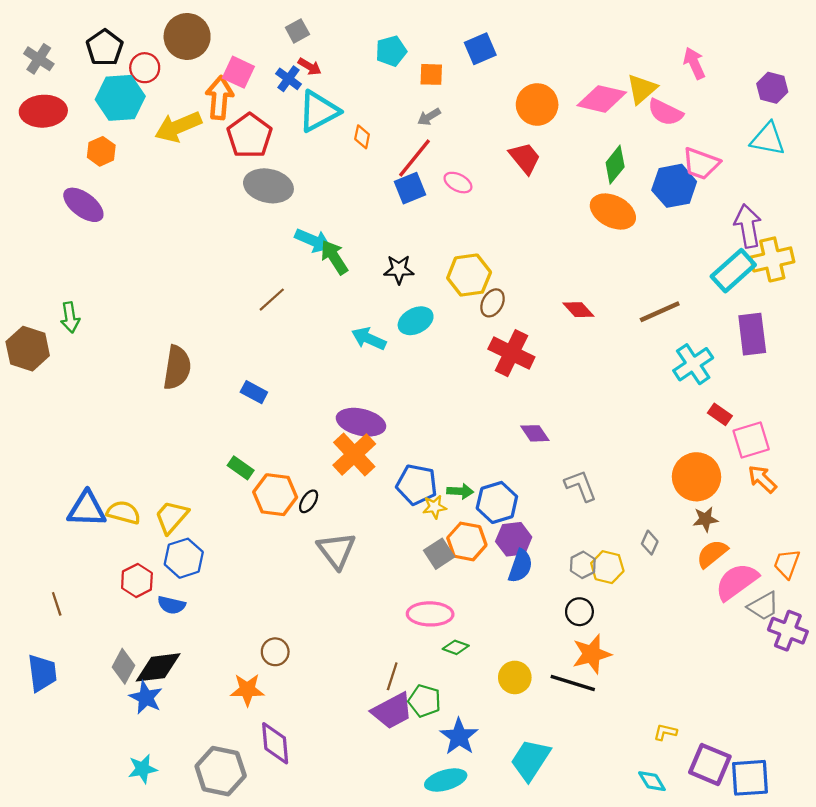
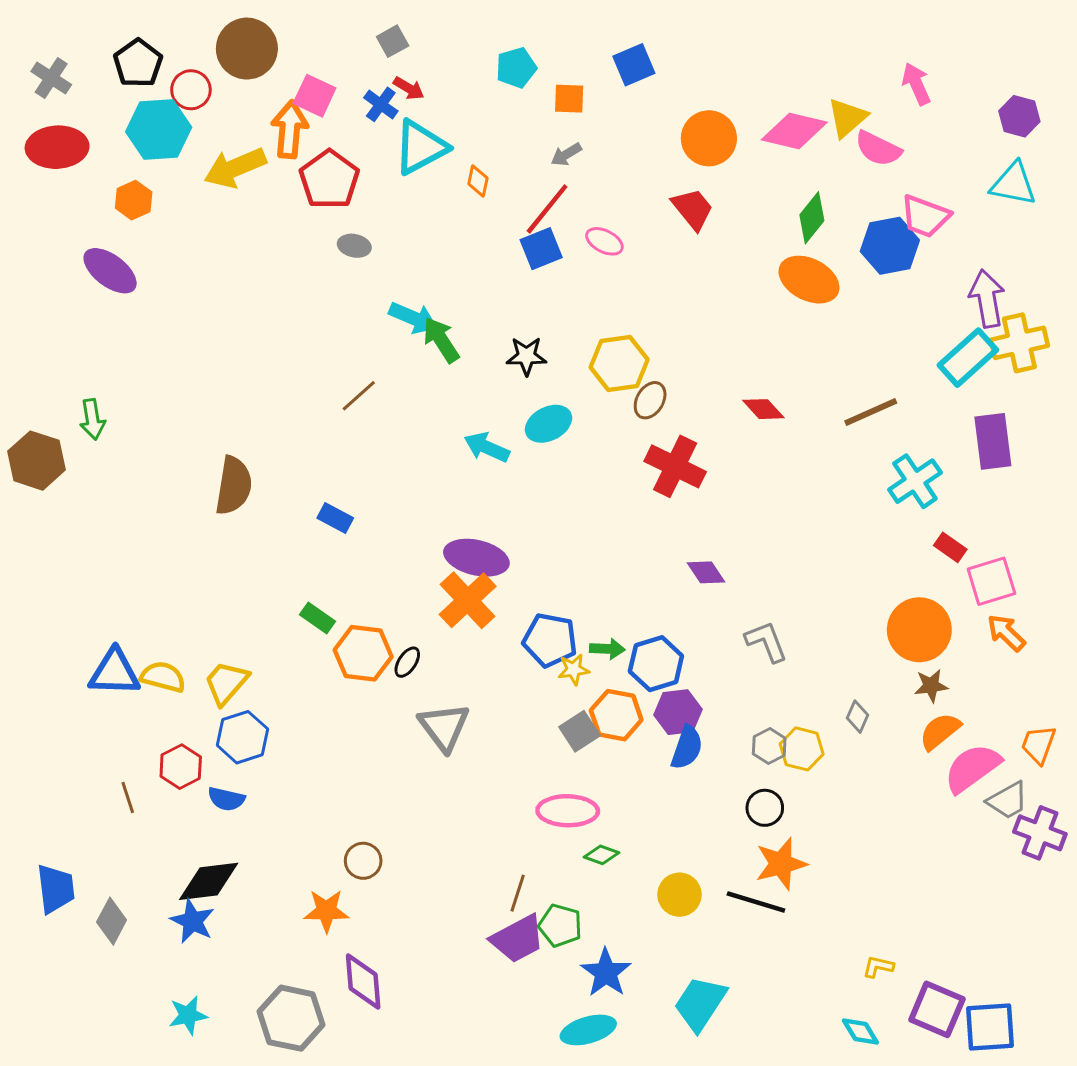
gray ellipse: (268, 186) -> (354, 246), size x0.5
brown line: (57, 604) -> (128, 797), moved
gray diamond: (124, 666) -> (112, 921), moved

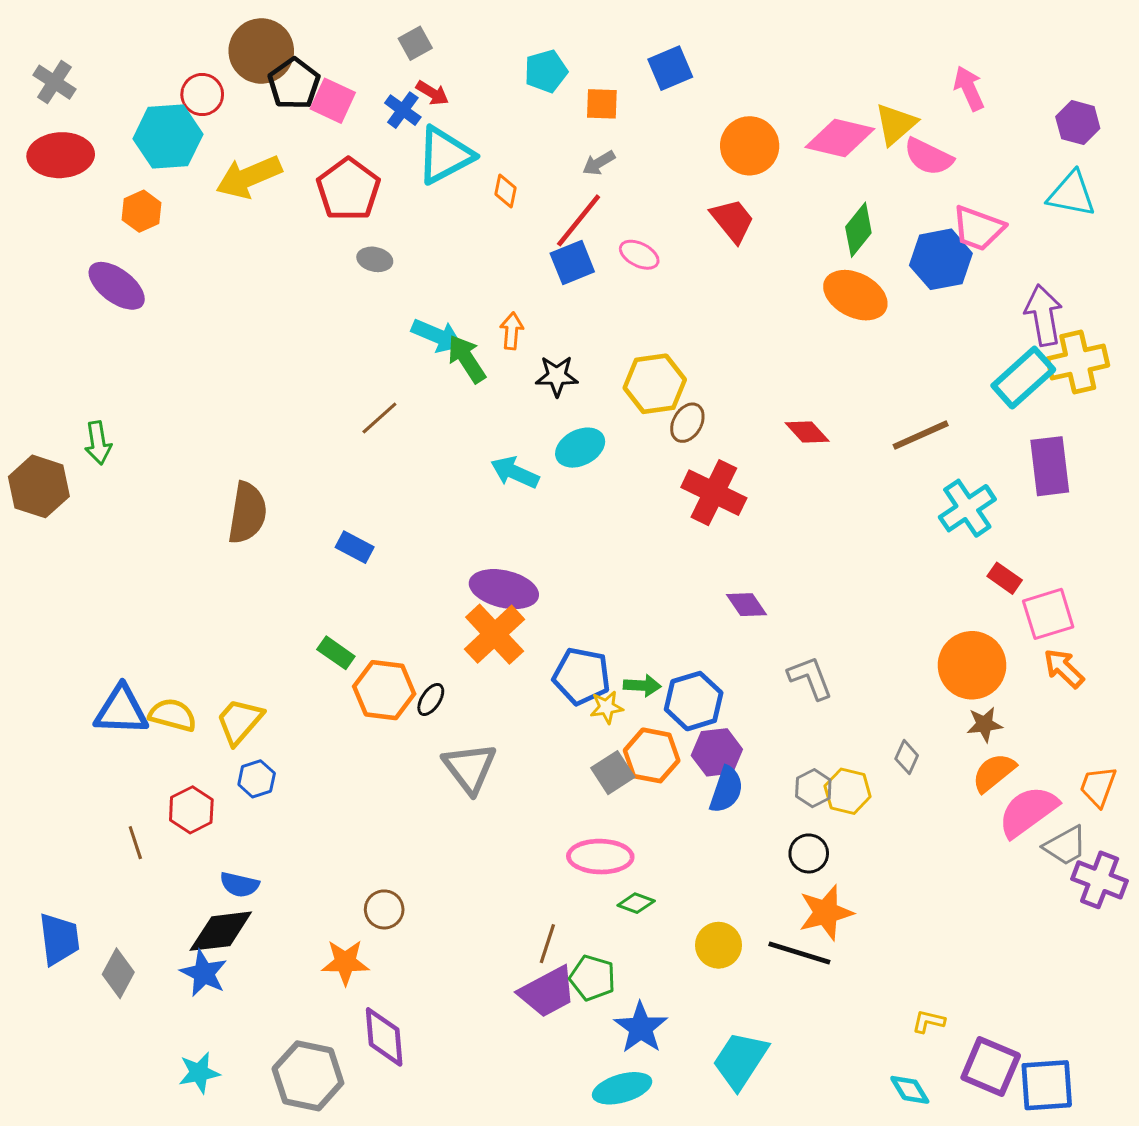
black pentagon: (138, 63) -> (294, 84), moved
orange arrow: (290, 129) -> (512, 331), moved, size x0.6
blue hexagon: (242, 737) -> (257, 779), size x0.7
blue semicircle: (226, 799) -> (240, 885), moved

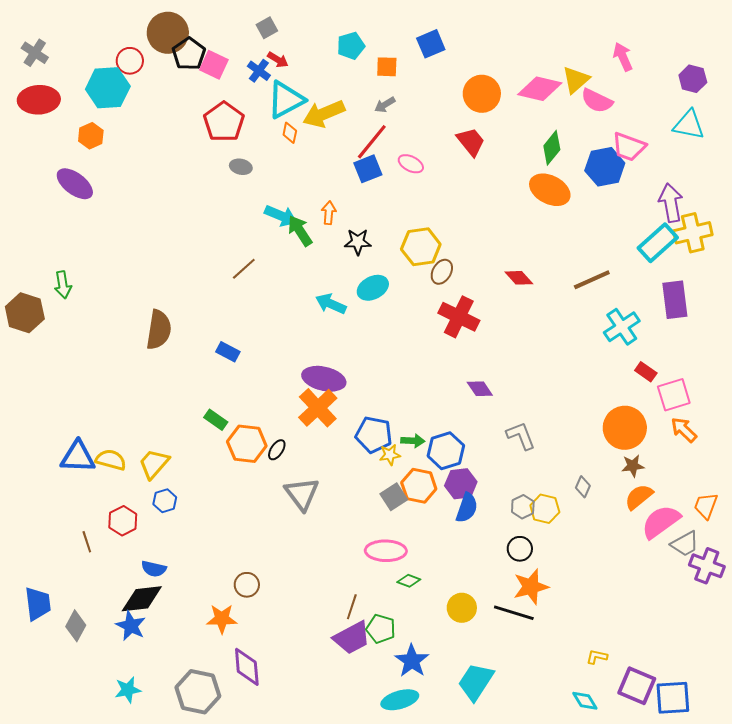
yellow arrow: (249, 177) -> (324, 114), moved
orange diamond: (505, 191) -> (290, 133), moved

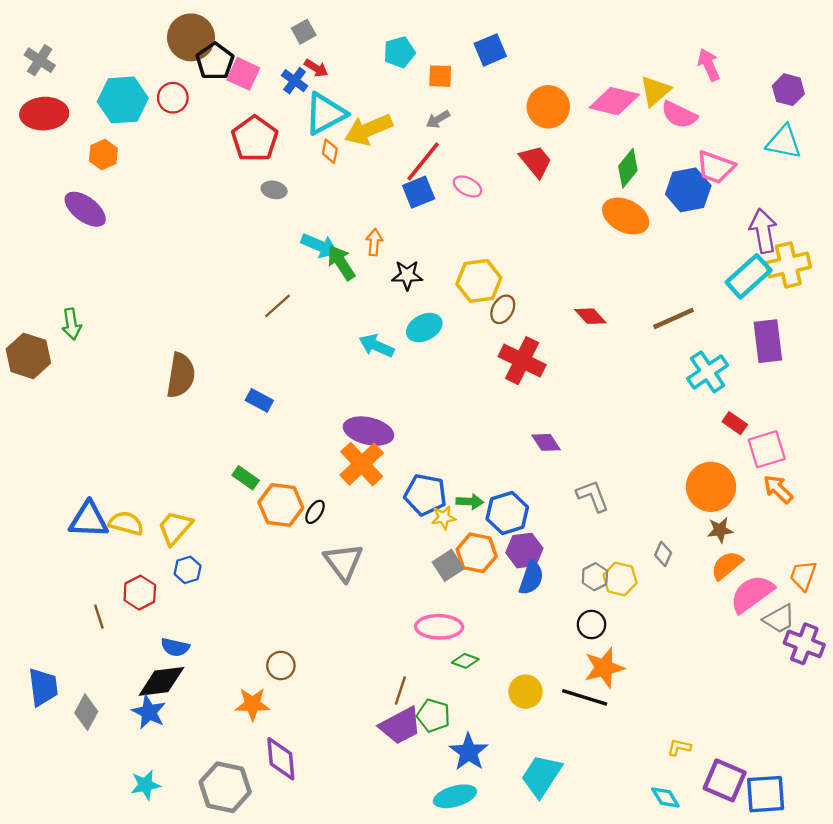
red circle: (130, 61) -> (173, 98), moved

